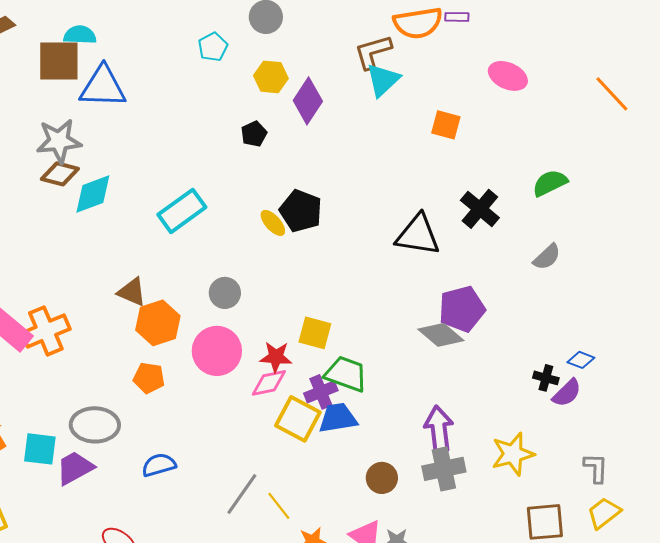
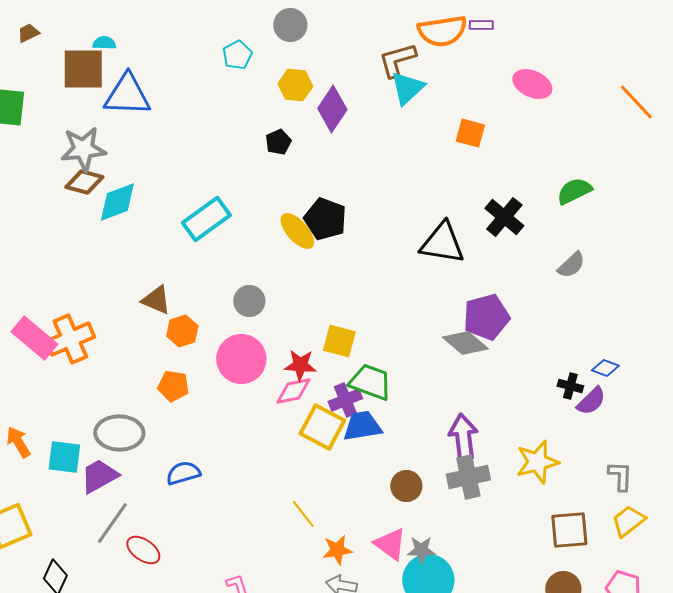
cyan semicircle: (80, 35) -> (104, 43), size x0.7
yellow ellipse: (273, 223) -> (297, 231), size x1.4
orange hexagon: (158, 323) -> (182, 331), size x0.7
gray line: (242, 494) -> (112, 523), moved

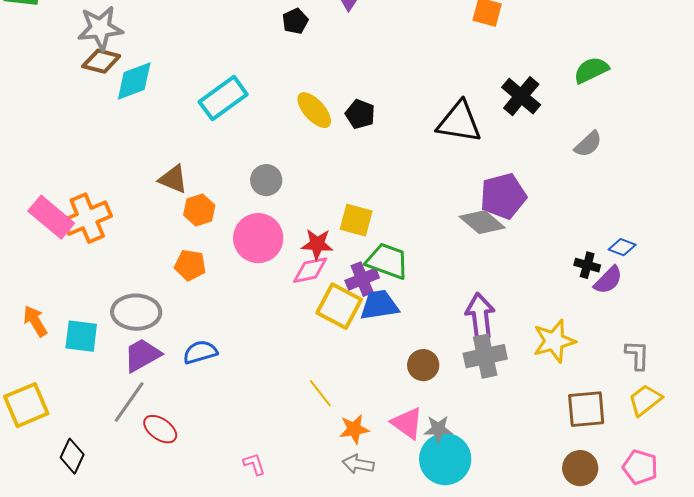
black pentagon: (325, 219) -> (360, 114), moved, size x0.7
purple trapezoid: (99, 476) -> (142, 355), moved

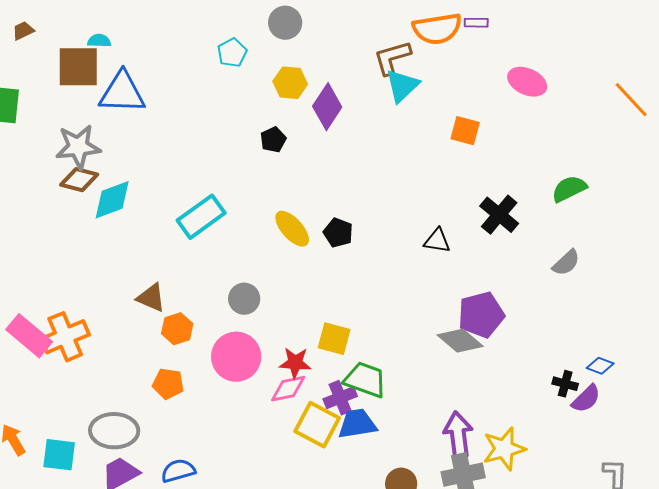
black triangle: (459, 122) -> (437, 241), size x0.6
yellow star: (554, 341) -> (504, 449), moved

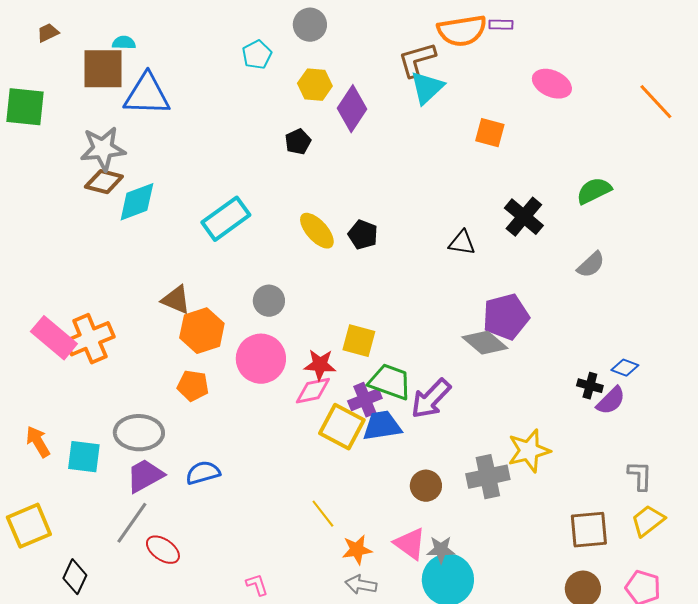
orange hexagon: (177, 329) -> (202, 331), size x1.4
purple arrow: (458, 435) -> (431, 399), moved, turned -129

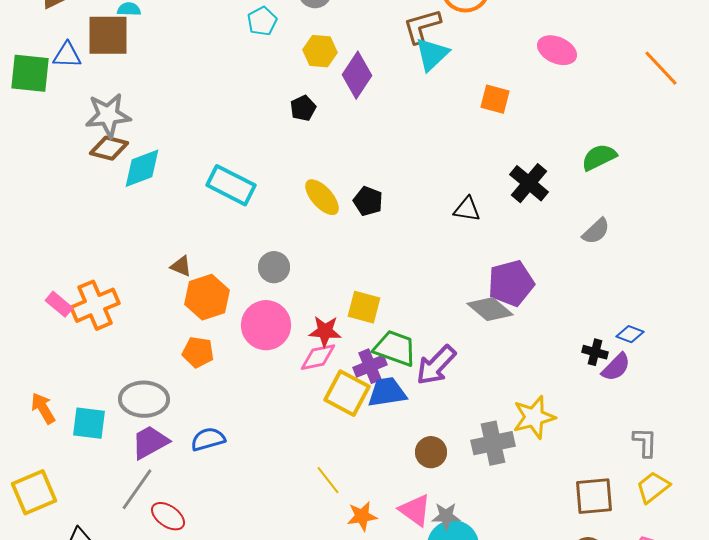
blue triangle: (147, 95) -> (67, 55), moved, size x0.6
cyan rectangle: (226, 219) -> (231, 185), turned 63
brown triangle: (176, 300) -> (181, 266), size x0.7
pink rectangle: (54, 338) -> (59, 304), size x0.6

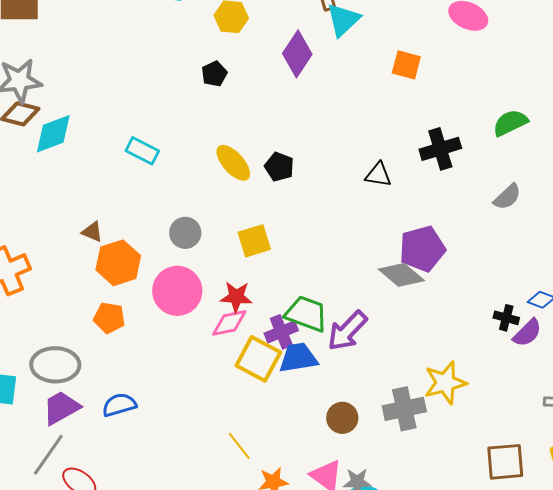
purple diamond: (357, 75) -> (297, 54), moved
black cross: (529, 183) -> (440, 149), turned 33
cyan rectangle: (231, 185) -> (142, 151), size x0.7
yellow square: (364, 307) -> (254, 241), moved, turned -32

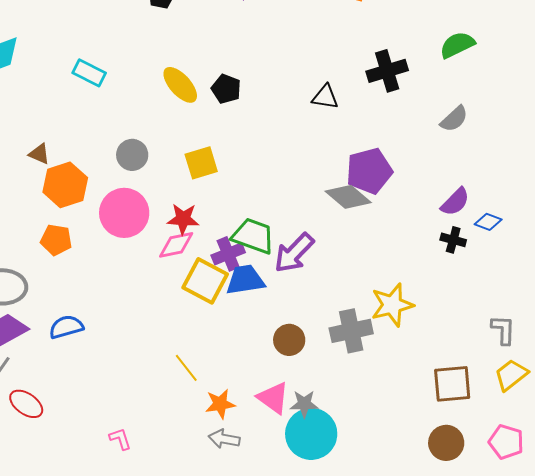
purple semicircle: (527, 333) -> (455, 202), moved

